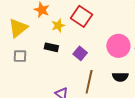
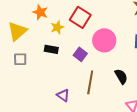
pink circle: (118, 46) -> (104, 40), moved
black semicircle: (120, 77) -> (121, 76), turned -119

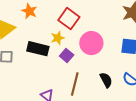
yellow star: (57, 27) -> (58, 38), moved
black rectangle: (51, 49) -> (38, 49), size x1.5

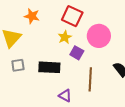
black rectangle: (38, 49) -> (49, 67), moved

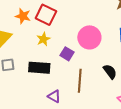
red square: (72, 16) -> (46, 15), moved
yellow star: (65, 37) -> (43, 39), moved

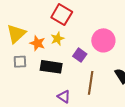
orange star: (23, 16) -> (37, 43), moved

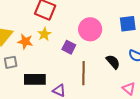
black rectangle: (51, 67) -> (35, 79), moved

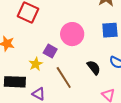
yellow star: (44, 34) -> (36, 64), moved
brown line: (83, 73) -> (64, 77), turned -35

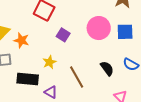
pink circle: (72, 34) -> (99, 28), moved
purple square: (50, 51) -> (63, 35), moved

